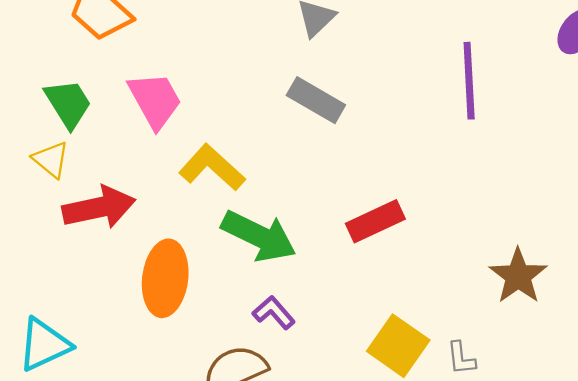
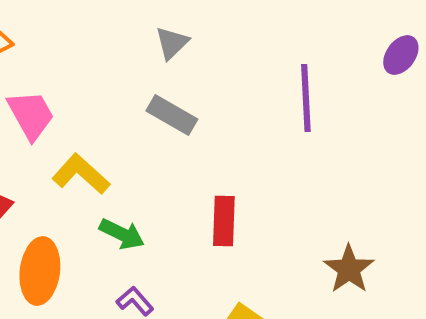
red rectangle: (375, 221) -> (224, 221), turned -63
green arrow: (259, 236) -> (122, 234), size x0.7

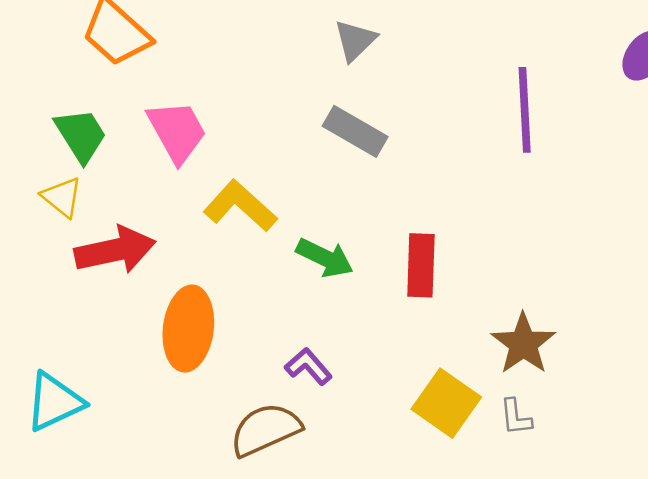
green arrow: (122, 234) -> (325, 258), moved
brown star: (349, 269) -> (523, 344), moved

